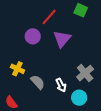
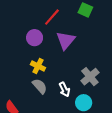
yellow cross: (17, 69) -> (38, 66), moved

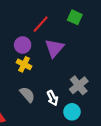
yellow cross: (38, 66) -> (24, 64), moved

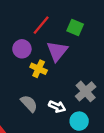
green square: (75, 17) -> (75, 27), moved
yellow cross: (24, 64) -> (39, 69), moved
white arrow: (53, 98) -> (57, 107), turned -40

